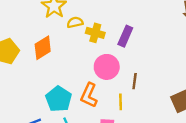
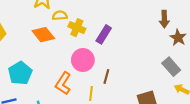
orange diamond: (43, 48) -> (43, 35), moved, turned 75
cyan pentagon: (59, 99) -> (20, 73), moved

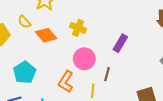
yellow semicircle: (60, 15) -> (24, 22), moved, turned -128
purple rectangle: (104, 34) -> (120, 43), moved

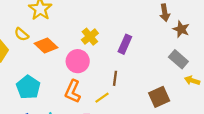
yellow cross: (78, 28) -> (90, 37), moved, turned 35
pink circle: (84, 59) -> (78, 61), moved
yellow line: (93, 91) -> (102, 98), turned 56

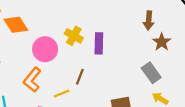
yellow cross: (90, 37) -> (74, 36), moved, turned -35
purple rectangle: (125, 44) -> (99, 43), turned -36

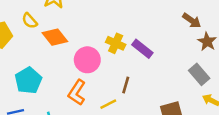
brown arrow: (149, 20) -> (192, 21), turned -54
purple rectangle: (99, 43) -> (142, 49), turned -48

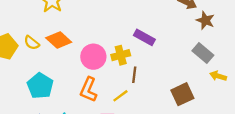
yellow semicircle: (30, 21) -> (32, 43), moved
yellow cross: (116, 43) -> (121, 55), moved, turned -30

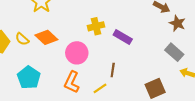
yellow cross: (121, 55) -> (96, 26), moved

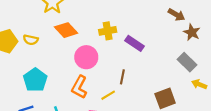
orange diamond: (46, 37) -> (66, 30), moved
yellow semicircle: (22, 39) -> (31, 40), turned -32

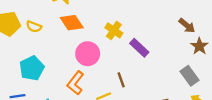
yellow cross: (108, 31) -> (114, 30), turned 35
brown line: (122, 77) -> (121, 80), turned -40

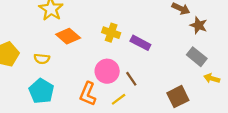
yellow semicircle: (34, 27) -> (42, 59), moved
pink circle: (88, 54) -> (107, 71), moved

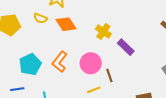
yellow semicircle: (42, 59) -> (40, 18), moved
orange L-shape: (88, 94) -> (60, 62), moved

